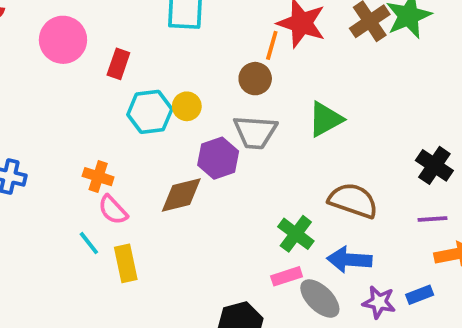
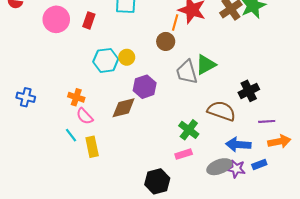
red rectangle: (118, 64) -> (89, 20), moved
gray trapezoid: (255, 132) -> (187, 72), moved, turned 70
black cross: (434, 165) -> (249, 91), moved, turned 30
blue arrow: (349, 260) -> (238, 145), moved
gray ellipse: (320, 298) -> (219, 167), moved, turned -65

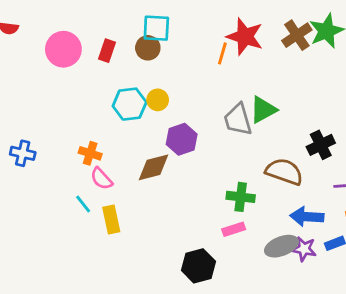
brown circle: (166, 41) -> (148, 48), moved
green cross: (189, 130) -> (241, 197), turned -30

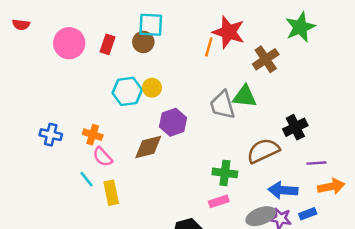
brown cross: (297, 35) -> (266, 59), moved
green triangle: (263, 110) -> (245, 96), turned 35
blue cross: (23, 153) -> (51, 135), moved
brown semicircle: (284, 172) -> (263, 151), turned -44

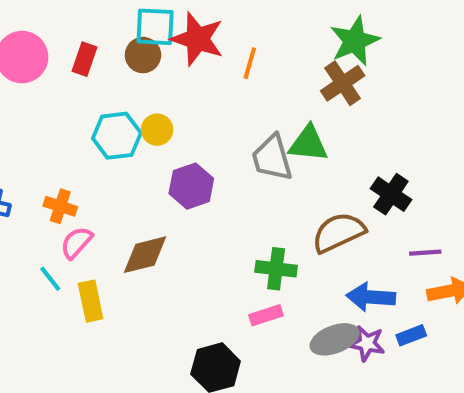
green star: (300, 27) -> (355, 41), moved
red star: (229, 32) -> (197, 39), moved
black cross: (295, 127) -> (391, 194), turned -30
brown diamond: (148, 147) -> (145, 255), moved
pink semicircle: (103, 157) -> (76, 243), turned 85

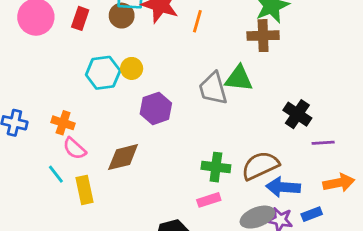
brown cross: (343, 83) -> (263, 36), turned 32
brown semicircle: (339, 232) -> (260, 166), moved
pink semicircle: (76, 243) -> (74, 148), turned -90
purple line: (425, 253) -> (323, 143), moved

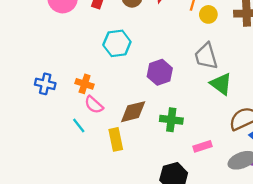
yellow circle: (132, 68) -> (208, 14), moved
green triangle: (239, 78) -> (221, 84), moved, turned 30
green cross: (216, 167) -> (171, 120), moved
yellow rectangle: (84, 190) -> (116, 139), moved

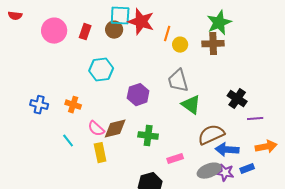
pink semicircle: (94, 105) -> (96, 129), moved

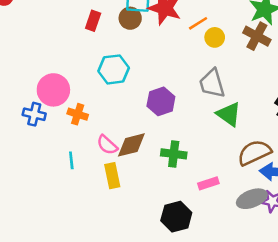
pink circle: (54, 31) -> (53, 90), moved
orange line: (167, 34) -> (198, 23), turned 42
brown cross: (213, 44) -> (257, 36), turned 30
cyan line: (68, 141) -> (71, 160), turned 32

